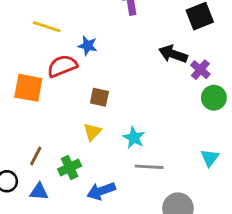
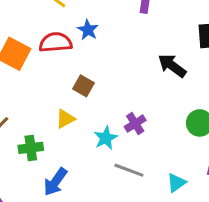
purple cross: (200, 70) -> (135, 124), moved
gray line: (149, 167) -> (129, 170), moved
blue arrow: (101, 191) -> (55, 182), turned -52

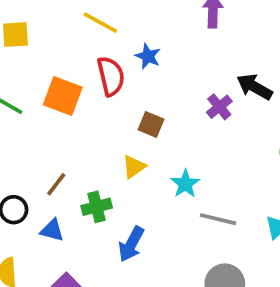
red semicircle: (56, 42) -> (111, 76), turned 88
purple cross: (135, 124) -> (219, 107), moved

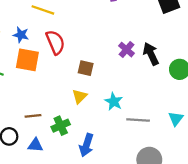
blue star: (148, 56) -> (21, 35), moved
black arrow: (254, 87) -> (151, 54), moved, turned 45
brown line: (56, 184) -> (33, 116), turned 56

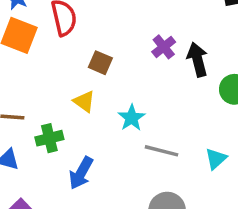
yellow triangle: (80, 96) -> (84, 101), turned -49

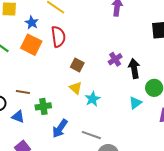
yellow triangle: (84, 101) -> (76, 88), moved
gray line: (162, 151) -> (91, 135), moved
cyan triangle: (216, 159) -> (135, 103), moved

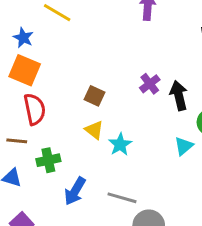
red semicircle: (58, 37) -> (35, 109), moved

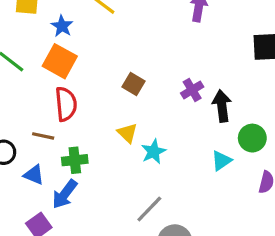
brown square: (94, 96) -> (133, 84), moved
blue arrow: (75, 191) -> (65, 194), moved
gray line: (122, 198) -> (149, 209), turned -68

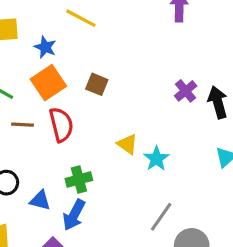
orange square: (60, 61) -> (48, 83), turned 36
brown square: (133, 84) -> (97, 84), moved
brown line: (43, 136) -> (23, 125), moved

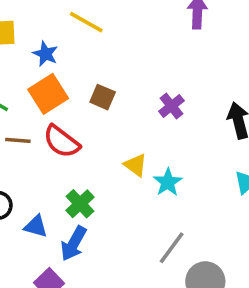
purple cross: (186, 91) -> (171, 106), moved
red semicircle: (61, 125) -> (62, 141), turned 140
green cross: (79, 179) -> (80, 204), turned -30

